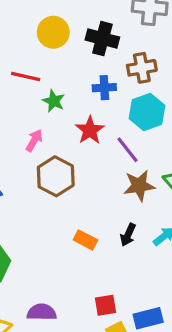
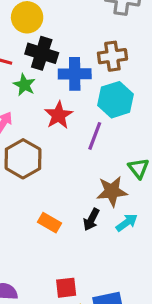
black cross: (102, 39) -> (42, 53), moved
blue cross: (104, 88) -> (75, 74), size x1.4
purple line: (128, 150) -> (95, 136), turned 56
brown star: (139, 186) -> (112, 191), moved

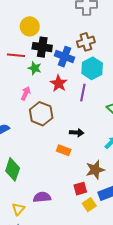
blue cross: (75, 74) -> (65, 57), turned 30
brown star: (112, 191) -> (95, 170), moved
black arrow: (91, 220) -> (77, 133), moved, turned -104

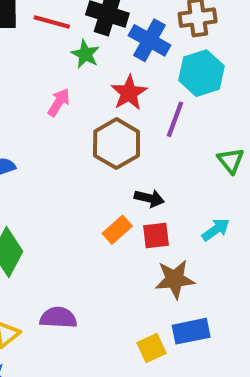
brown hexagon: (41, 114) -> (117, 144), moved
orange rectangle: (64, 150) -> (117, 230), turned -72
red square: (80, 189) -> (156, 235), moved

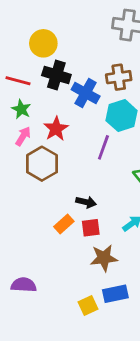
green star: (85, 54) -> (21, 109), moved
red star: (129, 93) -> (56, 129), moved
brown hexagon: (117, 144) -> (42, 164), moved

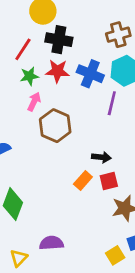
red line: (18, 81) -> (23, 49), turned -65
blue cross: (86, 93) -> (90, 74), moved
green star: (21, 109) -> (29, 76), turned -30
red star: (56, 129) -> (57, 71), moved, turned -30

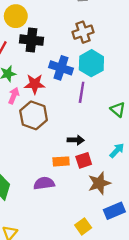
red star: (57, 71) -> (35, 84), moved
orange rectangle: (83, 180) -> (61, 161), turned 49
purple semicircle: (51, 243) -> (44, 183), moved
yellow square: (115, 255) -> (83, 226), moved

